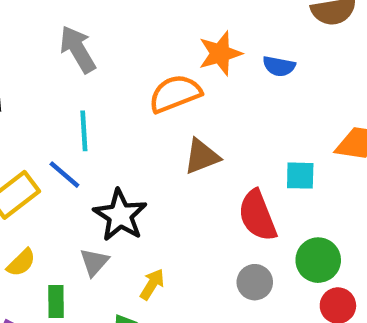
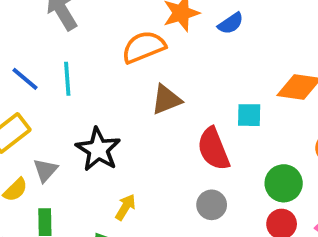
blue semicircle: (279, 66) -> (231, 23), turned -44
blue line: (64, 175) -> (25, 79), moved
green circle: (318, 260) -> (284, 183), moved
gray triangle: (94, 262) -> (45, 170), moved

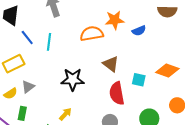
brown triangle: (166, 100) -> (111, 64), moved, turned 48
black star: (98, 149) -> (73, 79), moved, turned 30

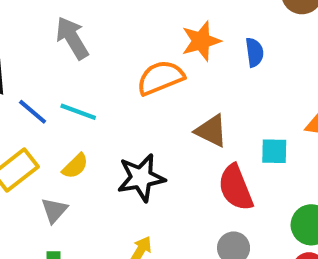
blue semicircle: (139, 31) -> (254, 52), turned -64
cyan line: (49, 42) -> (78, 112), turned -66
yellow semicircle: (11, 94) -> (75, 166), moved

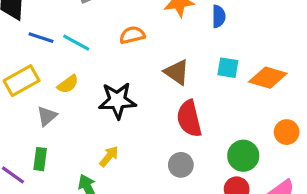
orange semicircle: (160, 78) -> (132, 35), moved, size x0.7
blue line: (33, 112) -> (41, 38), turned -30
cyan square: (274, 151) -> (228, 68), moved

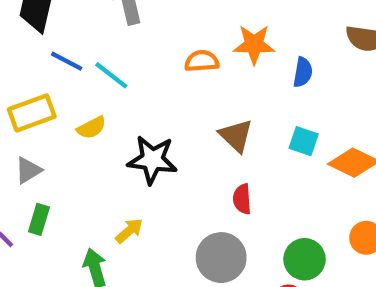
orange semicircle: (132, 35) -> (202, 61), moved
gray triangle: (47, 116) -> (28, 170), moved
red semicircle: (189, 119) -> (242, 199), size x0.6
gray circle: (181, 165) -> (221, 258), size x1.5

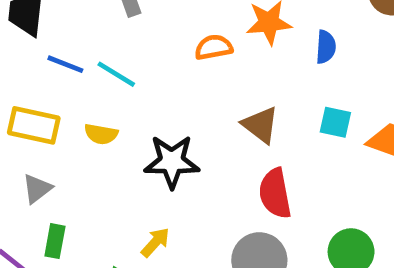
yellow rectangle: (32, 113) -> (34, 125), turned 39
yellow semicircle: (91, 128) -> (101, 134), turned 44
red semicircle: (242, 199) -> (275, 193), size x1.5

